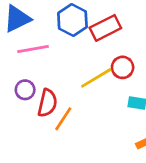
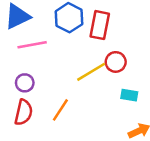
red rectangle: (105, 28) -> (100, 25), turned -52
red semicircle: (47, 103) -> (23, 112), moved

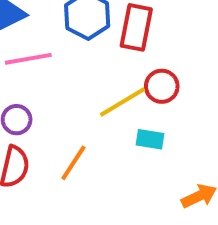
cyan rectangle: (129, 95) -> (150, 139), moved

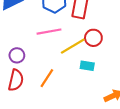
pink line: (28, 59) -> (49, 32), moved

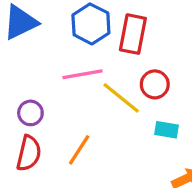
yellow line: (73, 46) -> (121, 98), turned 70
cyan rectangle: (87, 66) -> (166, 130), moved

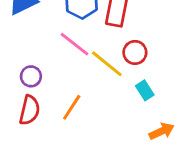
pink line: (83, 74) -> (74, 44), turned 48
cyan rectangle: (166, 130) -> (145, 90), turned 48

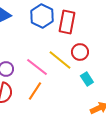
pink line: (74, 44) -> (37, 67), moved

